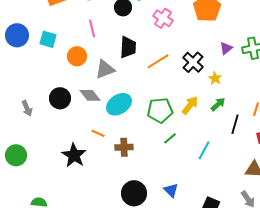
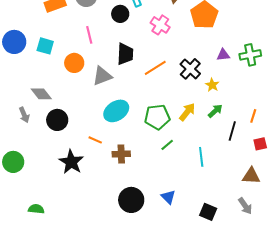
purple triangle: (226, 48) -> (223, 55), turned 32
gray diamond: (90, 95) -> (41, 94), moved
black circle: (60, 98) -> (57, 120), moved
cyan line: (204, 150) -> (201, 157), turned -36

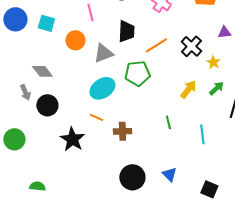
cyan ellipse: (116, 111) -> (102, 88), moved
green pentagon: (157, 117) -> (137, 73), moved
black circle: (57, 120) -> (47, 105), moved
green line: (167, 145) -> (168, 122), turned -64

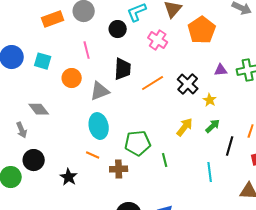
green pentagon: (137, 73) -> (138, 143), moved
cyan ellipse: (102, 88) -> (99, 126), turned -70
black circle: (47, 105) -> (34, 160), moved
cyan line: (202, 134) -> (210, 172), moved
black star: (72, 139) -> (69, 177), size x0.7

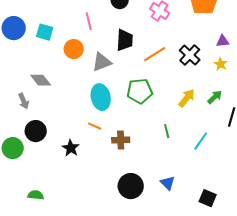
yellow star: (210, 100) -> (221, 64), moved
green pentagon: (138, 143) -> (140, 91), moved
cyan line: (210, 172) -> (201, 141), moved, turned 42

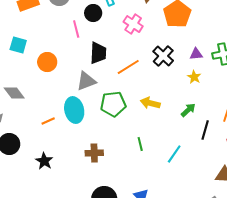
pink line: (89, 21) -> (76, 29), moved
black cross: (190, 55) -> (163, 56), moved
gray triangle: (102, 62) -> (86, 81), moved
yellow arrow: (187, 98) -> (150, 103), moved, turned -114
orange line: (95, 126) -> (48, 121), moved, turned -48

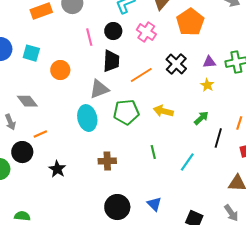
black circle: (93, 13) -> (113, 31), moved
orange line: (48, 121) -> (40, 134), moved

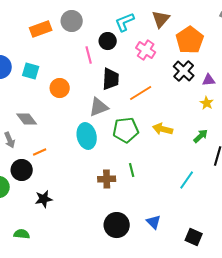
black circle: (113, 31) -> (108, 41), moved
black cross: (176, 64) -> (184, 71), moved
green line: (153, 152) -> (132, 170), moved
black star: (57, 169) -> (44, 199), moved, turned 30

